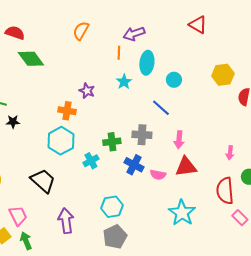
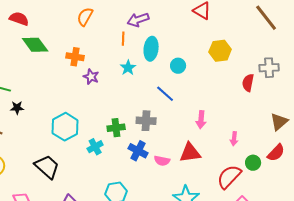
yellow hexagon: (223, 75) -> (220, 51), moved
orange cross: (67, 111) -> (75, 57), moved
pink arrow: (179, 140) -> (201, 120), moved
red semicircle: (225, 191) -> (229, 177), turned 48

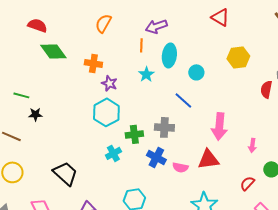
pink arrow: (201, 120) -> (219, 126), size x1.5
cyan hexagon: (65, 127) -> (106, 112), moved
red semicircle: (229, 177) -> (247, 183), size x0.6

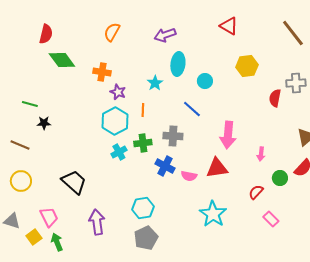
red semicircle: (37, 25) -> (46, 34), turned 84
orange line: (141, 45) -> (143, 110), moved
cyan cross: (113, 153) -> (119, 152), moved

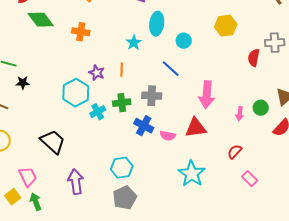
purple star: (118, 92) -> (97, 73), moved
cyan hexagon: (115, 121) -> (76, 93), moved
green circle: (280, 178) -> (261, 108), moved

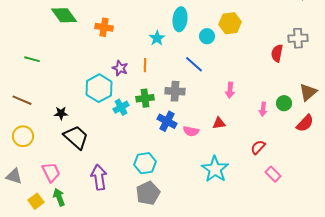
yellow hexagon: (226, 26) -> (230, 23), moved
black star: (23, 83) -> (61, 113), moved
pink arrow: (207, 95) -> (230, 90), size x0.6
red triangle: (196, 128) -> (219, 123), size x0.6
yellow square: (13, 197) -> (36, 201), moved

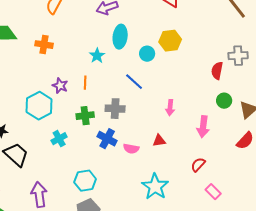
green circle: (284, 103) -> (224, 101), moved
cyan cross: (121, 107) -> (59, 139), moved
pink arrow: (263, 109) -> (203, 127), size x1.5

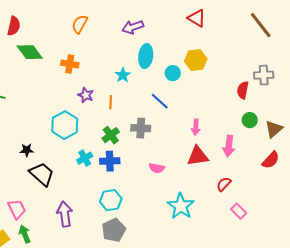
purple star: (60, 86) -> (86, 95), moved
green cross: (85, 116) -> (111, 135), turned -30
blue cross: (107, 139) -> (110, 161), moved, turned -30
red triangle: (159, 141) -> (198, 156), moved, size x1.6

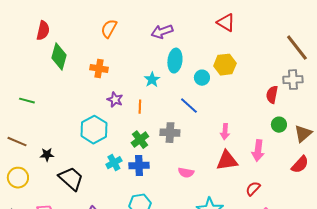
brown line: (261, 25) -> (297, 48), moved
green diamond: (30, 52) -> (59, 57), turned 52
black star: (27, 150) -> (47, 155), moved

